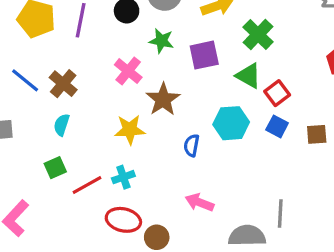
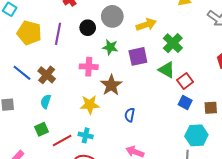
pink cross: (128, 71) -> (89, 67), turned -36
cyan hexagon: (231, 123) -> (196, 135), moved
cyan cross: (123, 177) -> (86, 135), turned 32

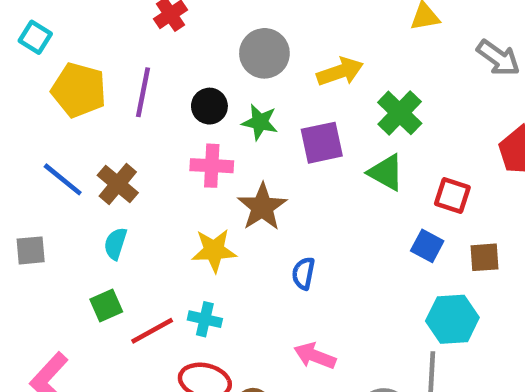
black circle: (88, 28) -> (209, 106), moved
red square: (185, 81) -> (452, 195), moved, turned -35

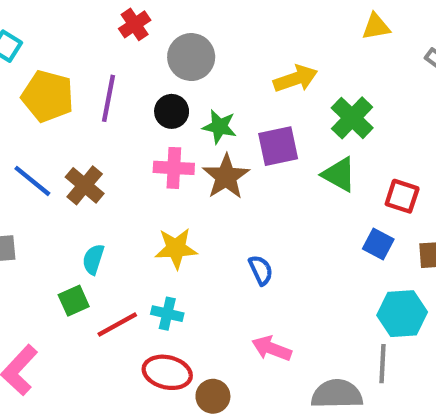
gray circle: (264, 53) -> (191, 57), moved
brown star: (262, 207) -> (226, 177), moved
cyan semicircle: (115, 244) -> (93, 259), moved
blue semicircle: (303, 273) -> (261, 270), turned 144

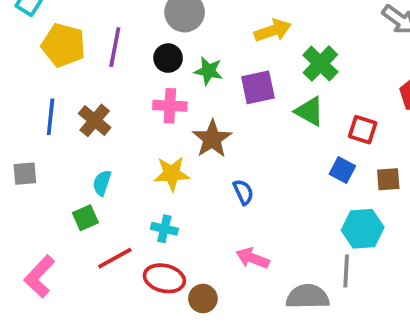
brown star: (226, 177) -> (212, 139), moved
blue line: (32, 181) -> (51, 117), turned 57
red line: (117, 324) -> (115, 258), moved

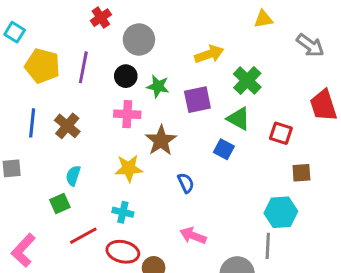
blue square: (342, 170) -> (224, 149), moved

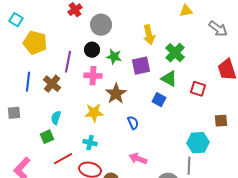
yellow arrow: (209, 54) -> (149, 35), turned 96
purple line: (83, 67) -> (68, 62), moved
brown square: (301, 173) -> (221, 121), moved

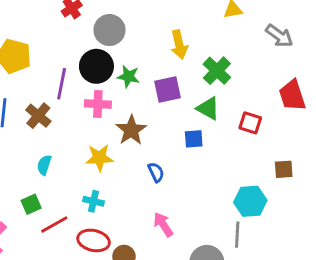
black circle: (92, 50) -> (96, 66), size x1.5
blue square: (159, 100) -> (194, 139), turned -32
green square: (47, 137) -> (31, 204), moved
pink arrow: (138, 159) -> (163, 225), turned 36

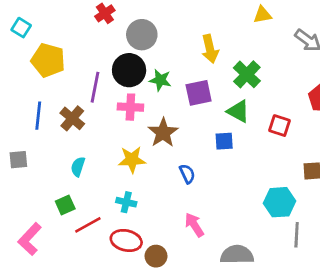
gray line: (237, 235) -> (297, 235), moved

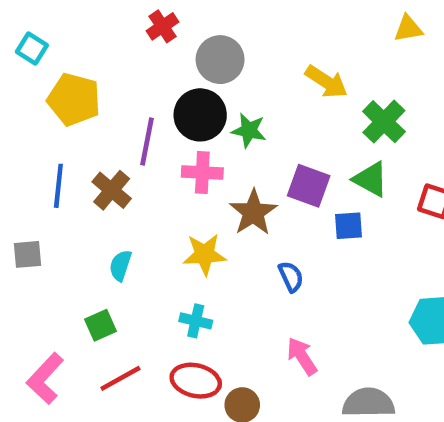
yellow arrow: (210, 49) -> (326, 82), turned -44
purple square: (199, 93) -> (309, 186), moved, turned 32
red line: (88, 225) -> (120, 378), moved

